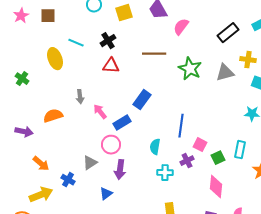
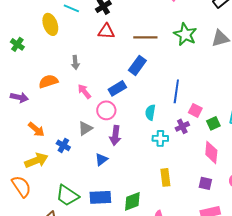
brown line: (154, 54) -> (145, 37), moved
pink arrow: (100, 112) -> (84, 91), moved

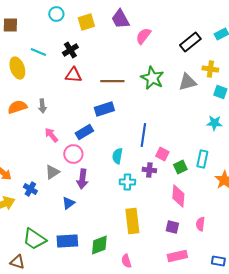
blue rectangle: (137, 65) -> (104, 109), turned 36
orange semicircle: (48, 81) -> (17, 107), moved
purple cross: (182, 126) -> (149, 170), turned 32
yellow rectangle: (165, 177) -> (132, 221), size x1.4

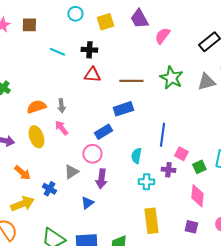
black cross: (70, 50) -> (89, 50), turned 35
yellow ellipse: (17, 68) -> (36, 137), moved
pink arrow: (51, 135) -> (61, 128), moved

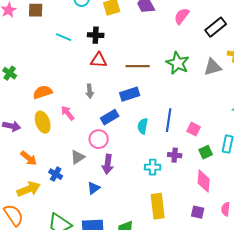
pink semicircle: (162, 36) -> (182, 16), moved
gray arrow: (61, 106) -> (90, 91), moved
pink square: (181, 154) -> (194, 129), moved
cyan semicircle: (136, 156) -> (143, 126), moved

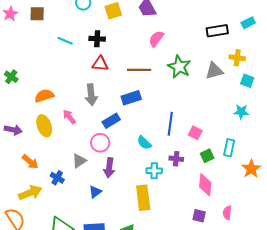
pink semicircle: (182, 16) -> (156, 39), moved
black rectangle: (216, 27) -> (217, 31), turned 30
gray arrow: (90, 91) -> (91, 95), size x1.5
cyan semicircle: (143, 126) -> (144, 143), moved, turned -56
yellow rectangle: (158, 206) -> (143, 198), moved

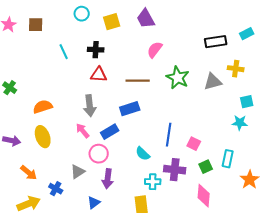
cyan line: (65, 41) -> (64, 52), turned 42
cyan square: (247, 81) -> (247, 102), moved, turned -32
pink arrow: (69, 117) -> (83, 131), moved
purple cross: (176, 159) -> (175, 170), size x1.5

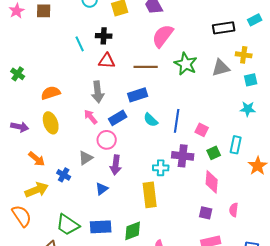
pink semicircle: (155, 50) -> (163, 36), size x1.4
cyan line: (64, 52) -> (80, 44), moved
cyan square: (247, 102) -> (251, 80), moved
cyan semicircle: (143, 154) -> (151, 120), moved

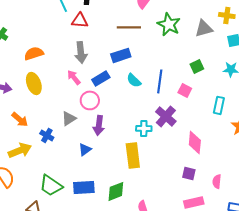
red triangle: (107, 61) -> (80, 20), moved
green square: (214, 153) -> (197, 66), moved
purple cross: (183, 156) -> (166, 116), turned 35
pink semicircle: (234, 210) -> (217, 181), moved

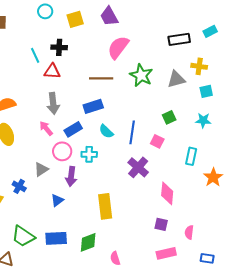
cyan cross: (144, 128) -> (89, 154), moved

